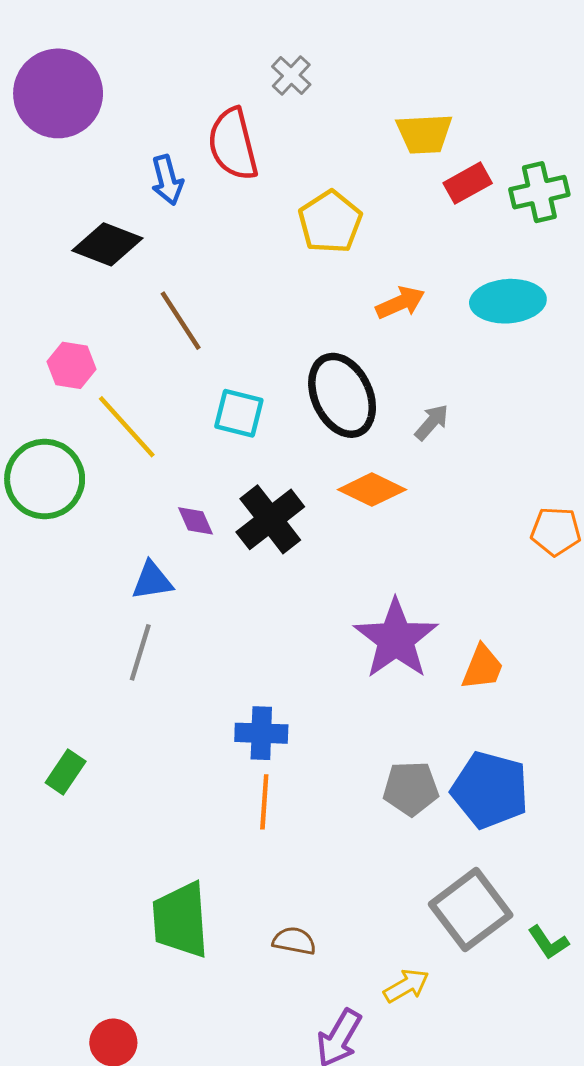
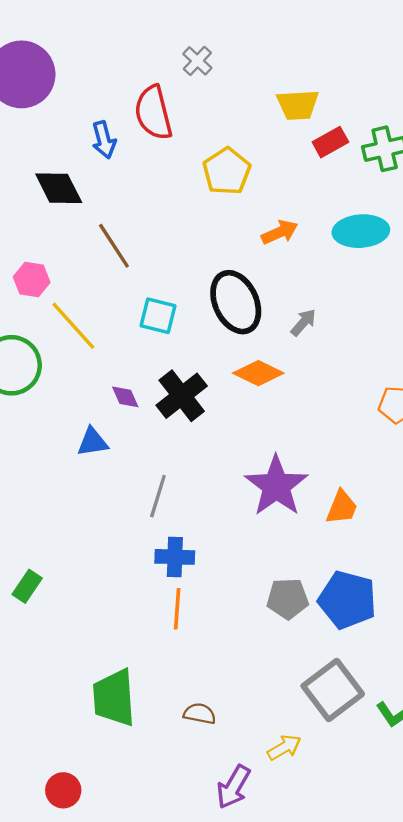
black diamond: (107, 244) -> (59, 188), turned 42
gray line: (140, 652) -> (158, 496), moved

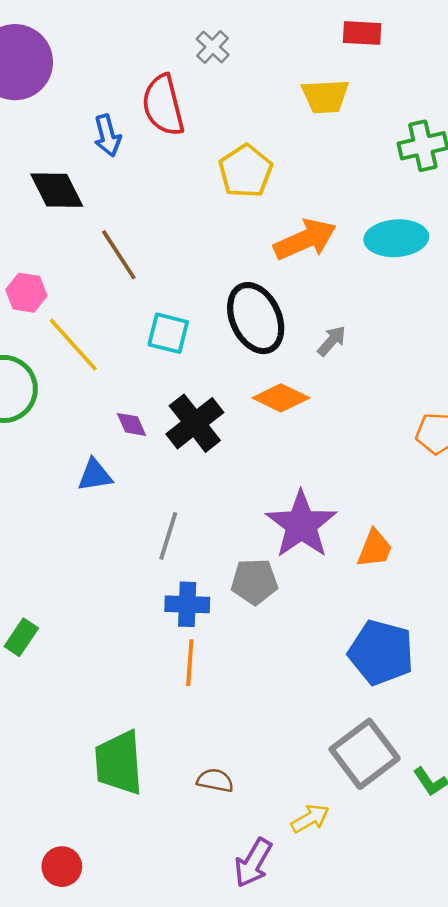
red rectangle: (330, 142) -> (362, 33), moved, turned 32
orange arrow: (280, 232) -> (305, 239), size x1.5
gray pentagon: (288, 599) -> (254, 582), moved

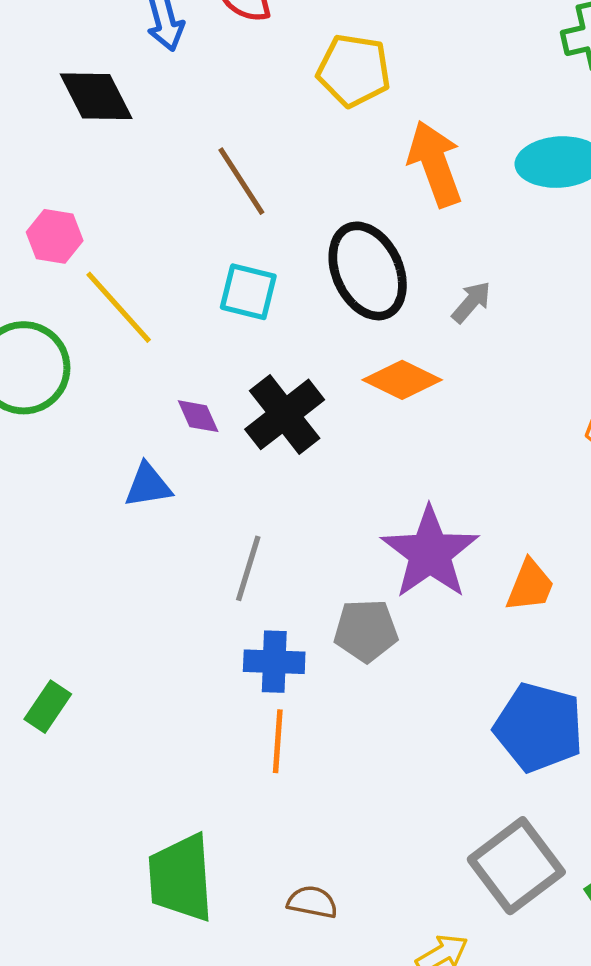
yellow pentagon: (246, 171) -> (354, 70), turned -30
orange arrow: (305, 239) -> (435, 164), turned -86
brown line: (119, 255) -> (241, 181), moved

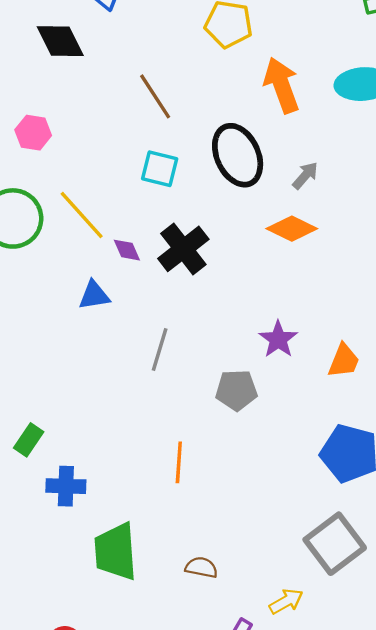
yellow line: (119, 307) -> (82, 215), moved
orange diamond: (402, 380) -> (292, 229), moved
purple star: (430, 553) -> (278, 339), size x0.6
blue cross: (274, 662) -> (66, 486), moved

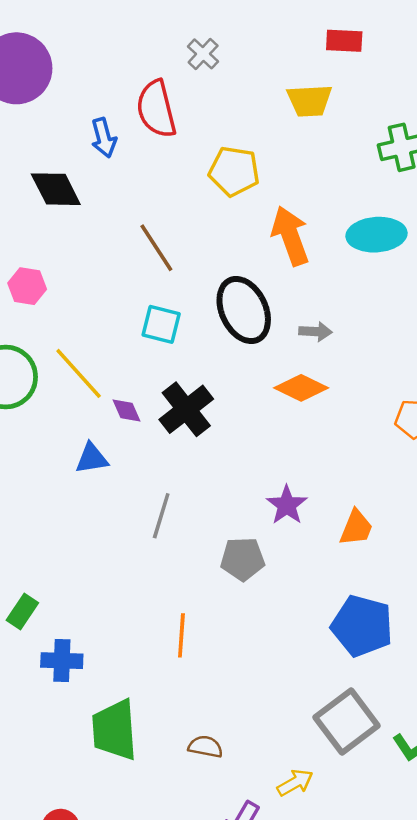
gray arrow: (305, 176) -> (315, 332), turned 52

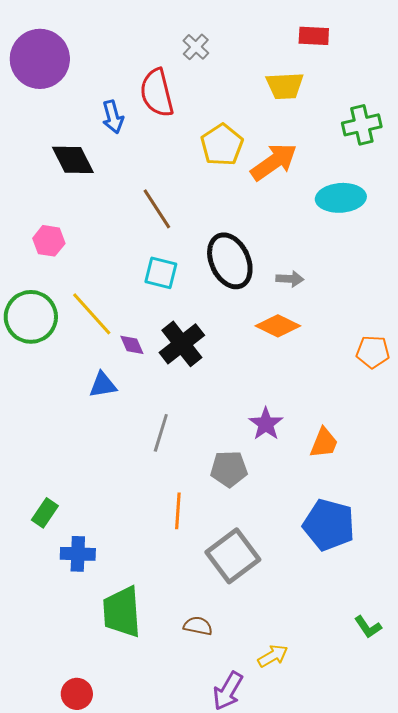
yellow pentagon: (234, 171) -> (222, 145), turned 30
orange arrow: (290, 236) -> (274, 162), moved, turned 75
orange line: (181, 635) -> (178, 511), moved
gray square: (347, 722) -> (233, 556), moved

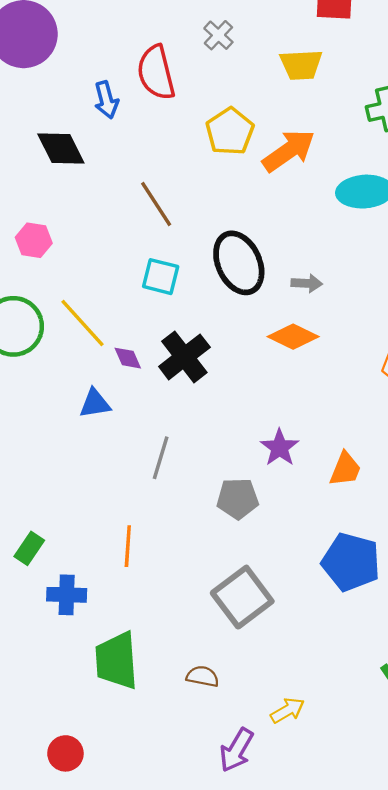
gray cross: (196, 47) -> (218, 35), moved
orange line: (178, 511) -> (128, 546), moved

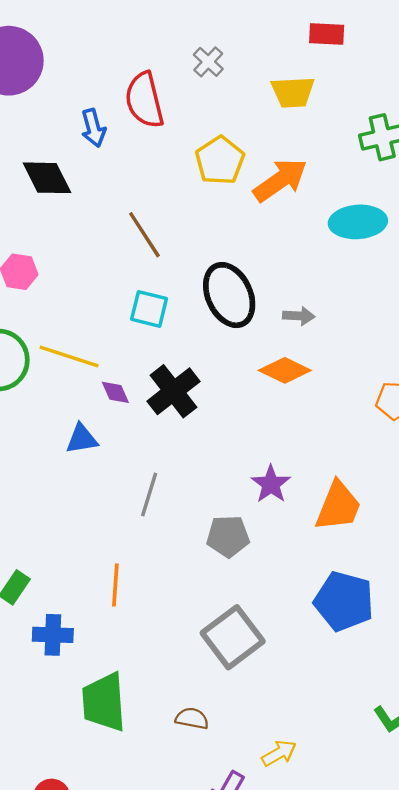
yellow line: (82, 323) -> (69, 356), turned -30
orange trapezoid: (345, 469) -> (338, 506), size x1.4

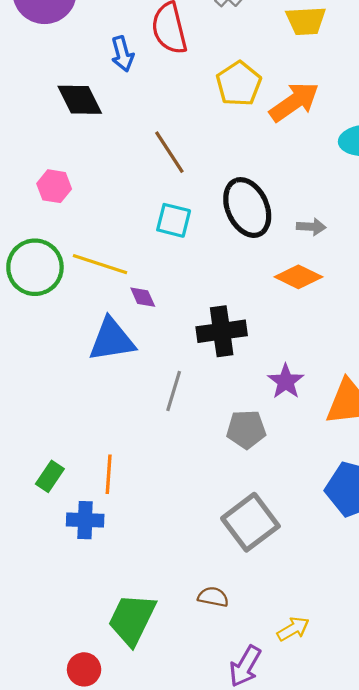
black cross: (173, 391) -> (222, 331), moved, turned 30
blue triangle: (82, 439) -> (112, 340), size x1.6
orange line: (115, 585) -> (109, 474), moved
green trapezoid: (104, 702) -> (132, 619), moved, turned 30

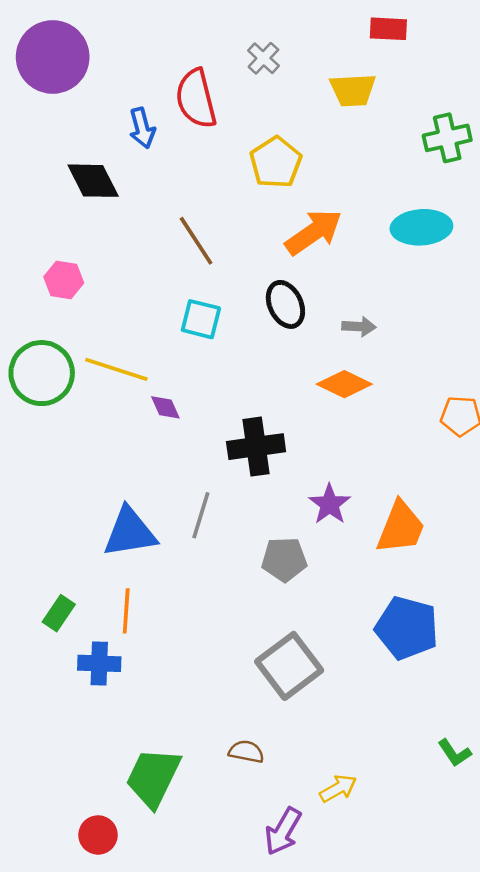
orange arrow: (294, 102) -> (314, 232), moved
black ellipse: (247, 208) -> (285, 304), size x0.7
blue triangle: (112, 340) -> (130, 532), moved

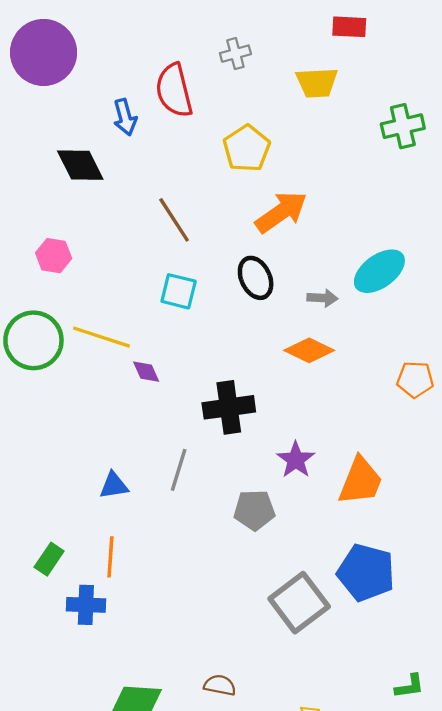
gray cross: (263, 58) -> (235, 54), turned 32
cyan ellipse: (421, 227) -> (379, 271), moved, turned -32
blue triangle: (130, 532) -> (114, 485), size x0.6
gray square: (289, 666) -> (299, 603), moved
green L-shape: (455, 753) -> (410, 686), turned -64

